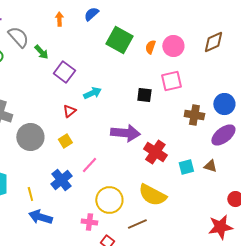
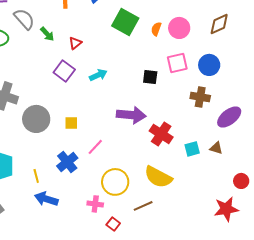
purple square: (64, 72) -> (64, 71), moved
blue circle: (224, 104) -> (209, 65), moved
red triangle: (69, 111) -> (75, 43), moved
yellow square: (65, 141) -> (71, 123), turned 32

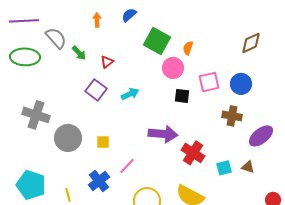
pink circle: (179, 28) -> (173, 68), moved

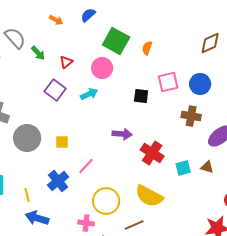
orange arrow: (97, 20) -> (56, 20), turned 120
pink circle: (173, 68) -> (102, 68), moved
purple arrow: (163, 134) -> (122, 134), size x0.7

